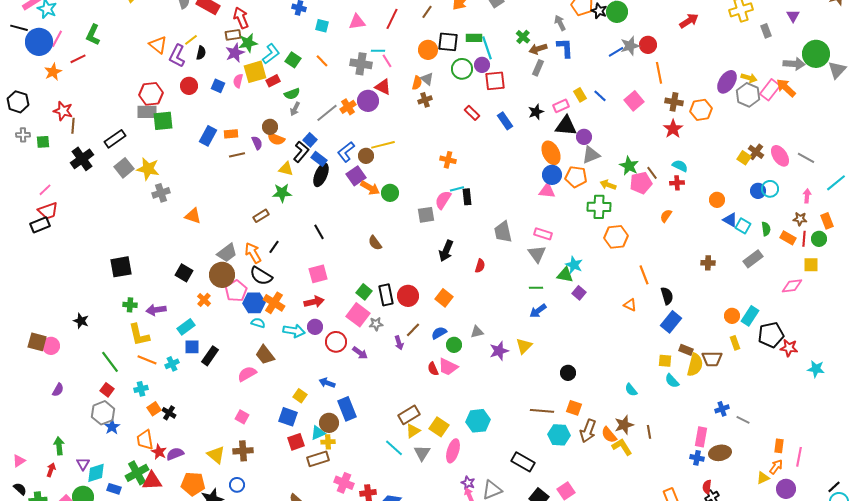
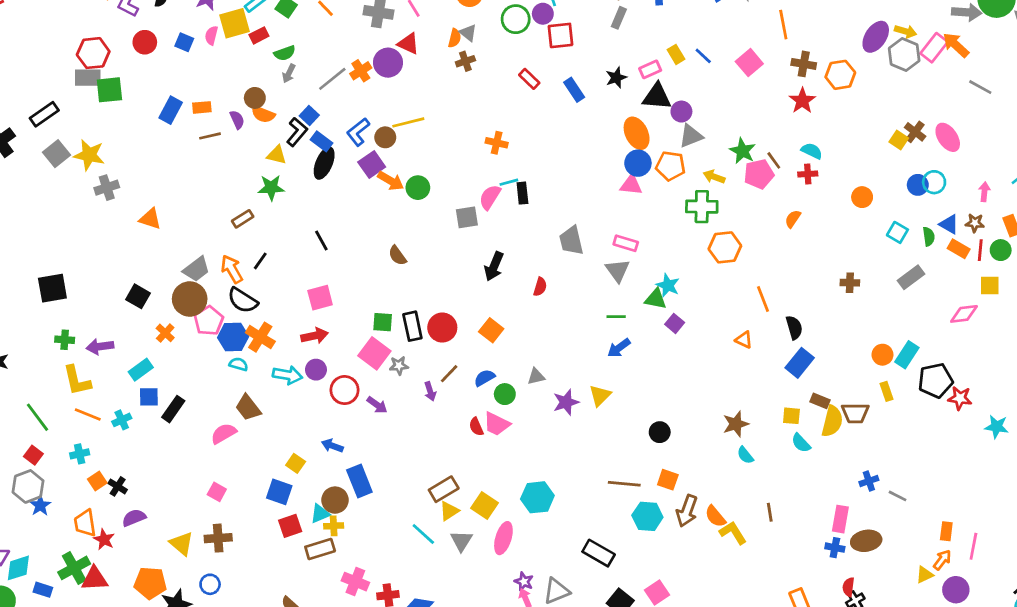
gray line: (806, 158) -> (980, 87), moved
blue triangle: (730, 220) -> (949, 224), moved
green square: (364, 292) -> (383, 322), turned -35
brown star: (624, 425) -> (736, 424), moved
purple semicircle: (175, 454) -> (134, 518), moved

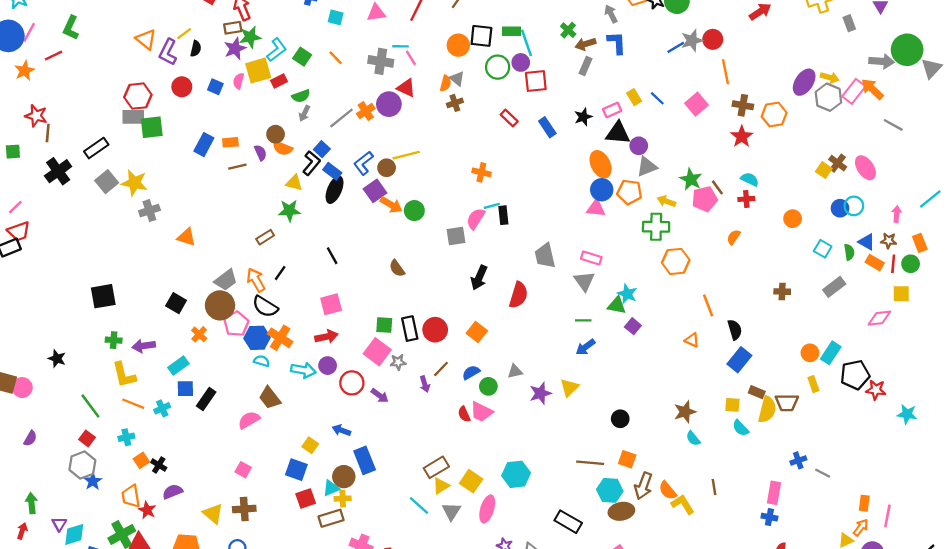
red semicircle: (540, 287) -> (518, 295), size x1.6
brown ellipse: (866, 541) -> (621, 511), moved

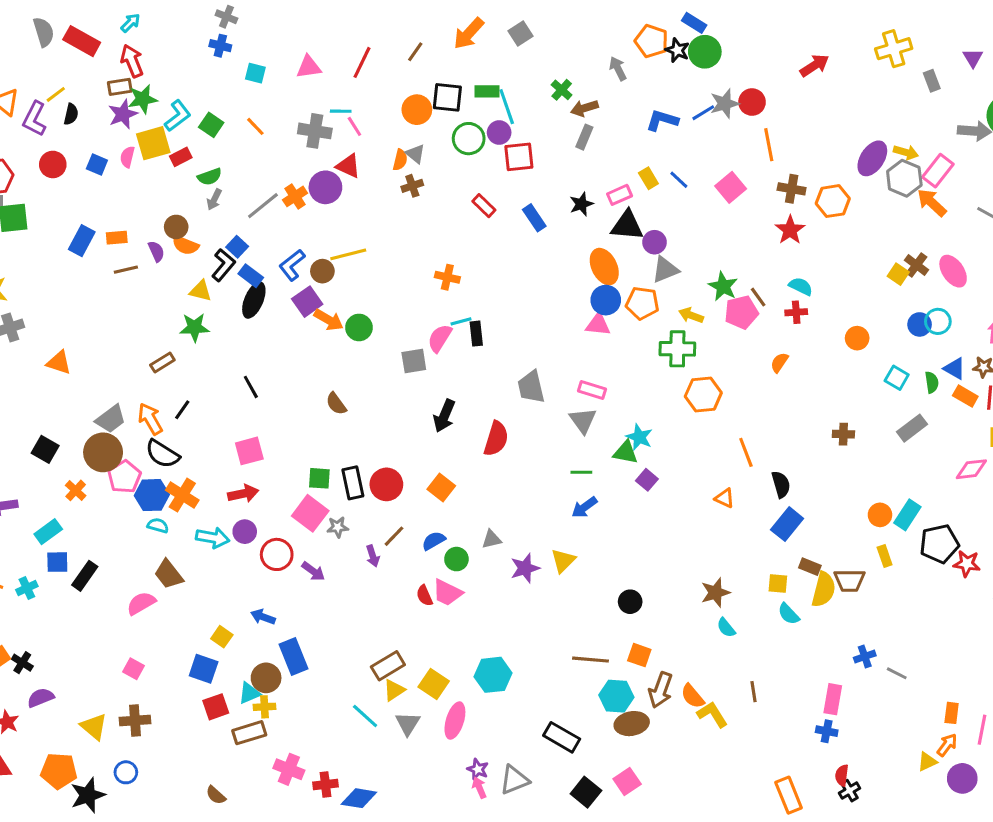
blue L-shape: (617, 43) -> (662, 120), moved, turned -70
orange arrow: (872, 89) -> (932, 203), moved

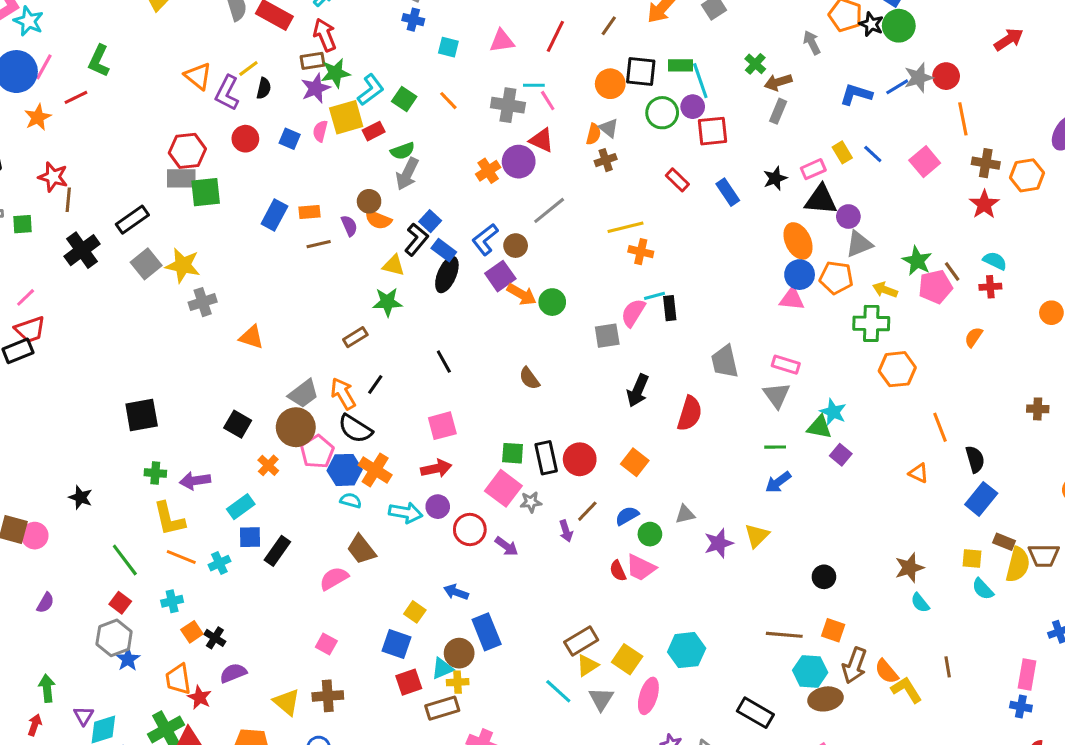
gray arrow: (214, 200) -> (407, 174), size x1.5
gray line: (263, 206) -> (549, 210), moved
yellow line: (348, 254) -> (626, 227), moved

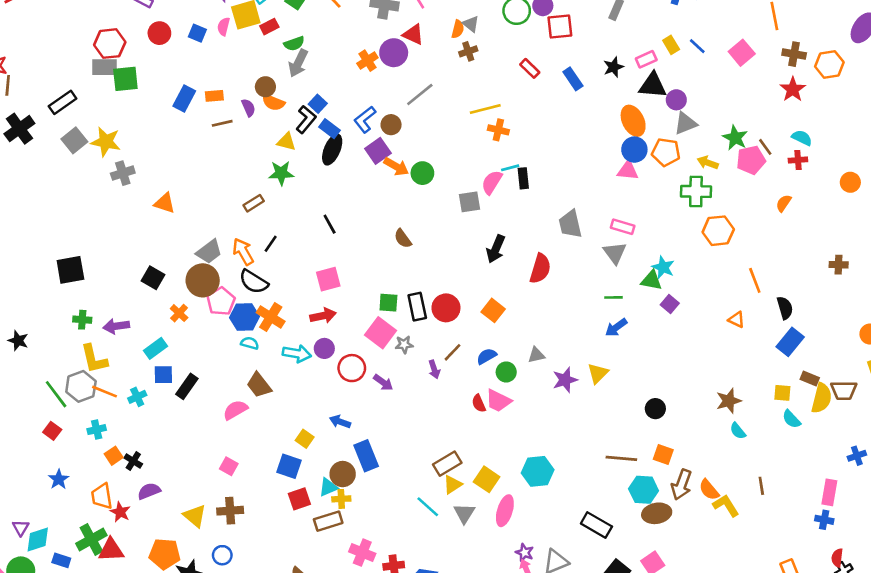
gray hexagon: (114, 638) -> (81, 386), moved

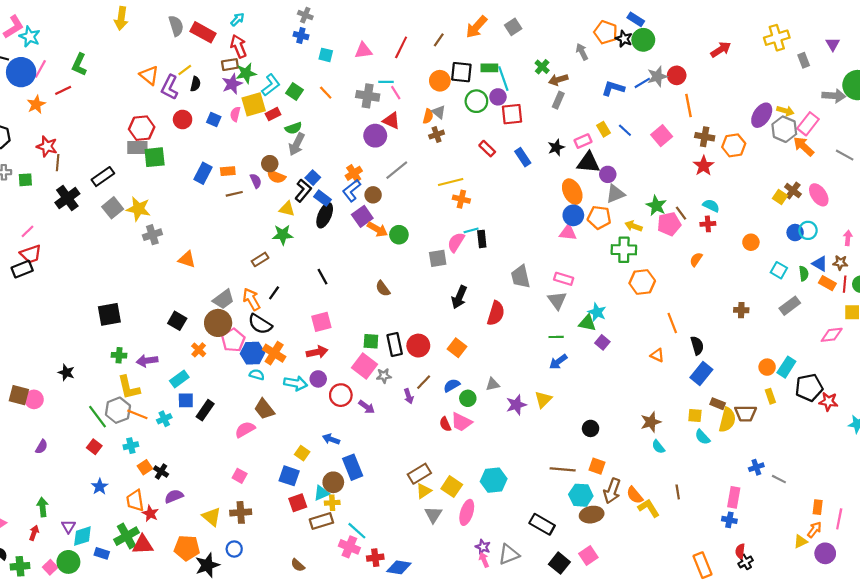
orange cross: (367, 61) -> (354, 173), moved
cyan line: (428, 507) -> (357, 531), moved

